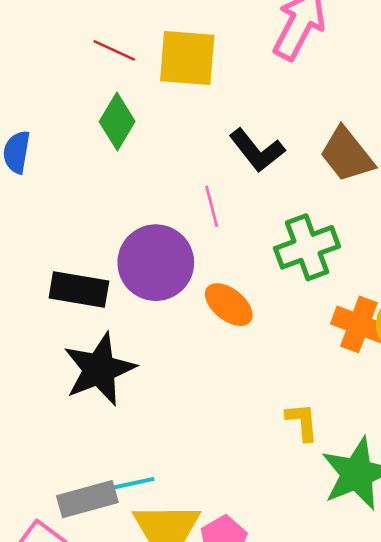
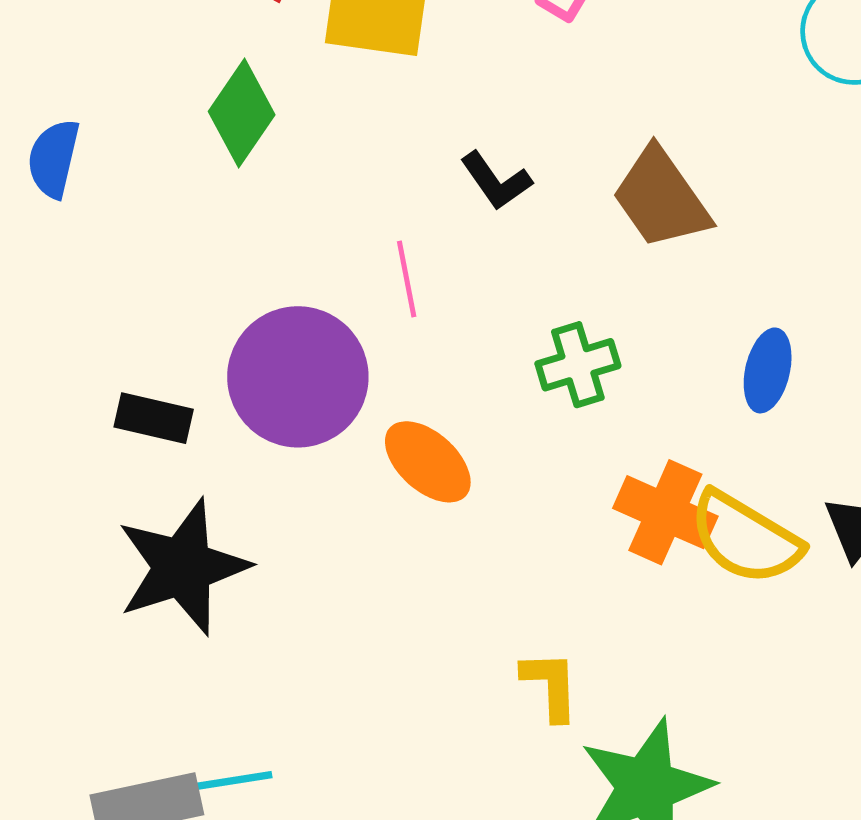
black L-shape: (257, 150) -> (496, 181), size x0.7
green cross: (307, 247) -> (578, 365), size x0.7
black rectangle: (79, 289) -> (154, 418), size x0.7

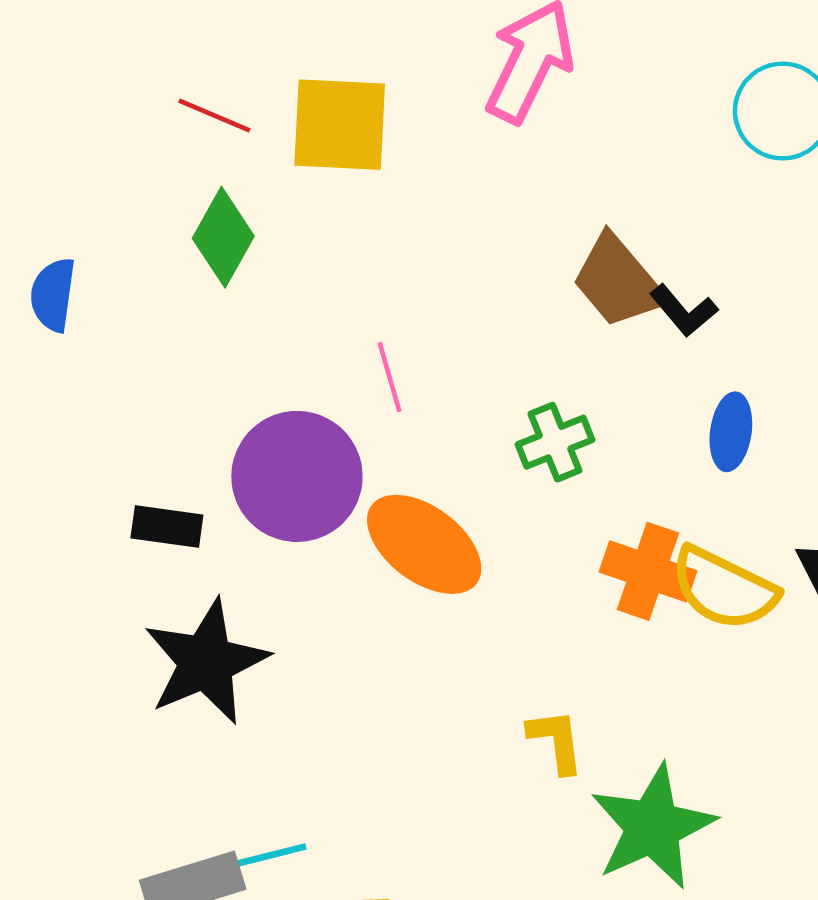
black L-shape: (496, 181) -> (684, 311), moved
orange ellipse: (428, 462) -> (424, 544), size x1.4

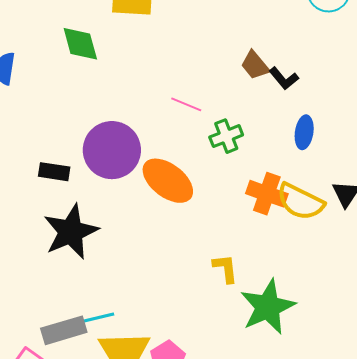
green diamond: (223, 237) -> (80, 44), turned -45
brown trapezoid: (618, 281) -> (255, 65), size x0.7
pink line: (389, 377) -> (186, 104), moved, turned -52

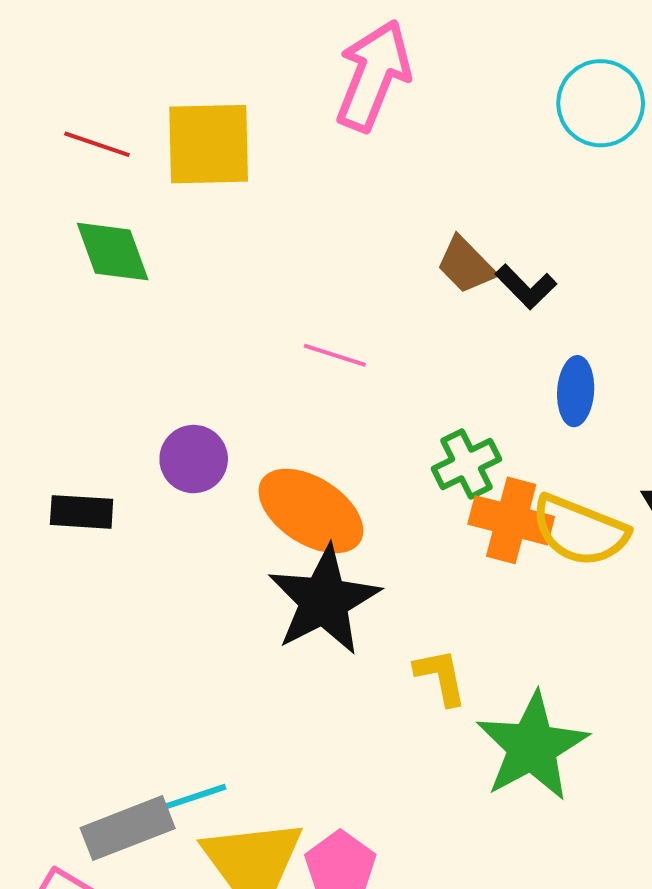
green cross: (226, 136) -> (466, 464), moved
purple circle: (112, 150) -> (194, 459), size x0.6
black star: (71, 232) -> (324, 600), moved

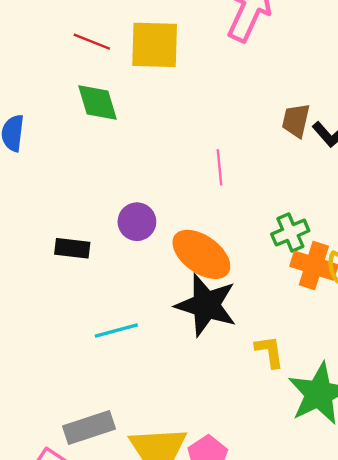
brown trapezoid: (466, 265) -> (296, 120), turned 54
pink line: (335, 355) -> (219, 167), turned 64
black star: (324, 600) -> (206, 305), turned -30
cyan line: (188, 799) -> (116, 331), moved

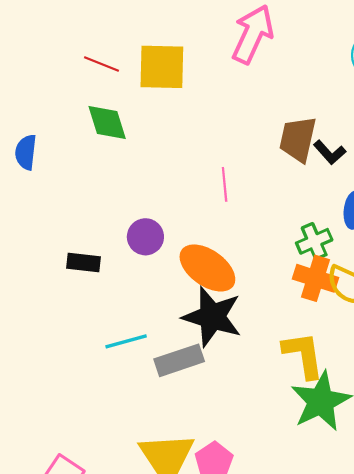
brown trapezoid: (296, 120) -> (298, 139), size x1.4
green cross: (290, 232) -> (314, 241), moved
yellow L-shape: (270, 352) -> (303, 355), moved, size x1.5
gray rectangle: (89, 427) -> (179, 360), moved

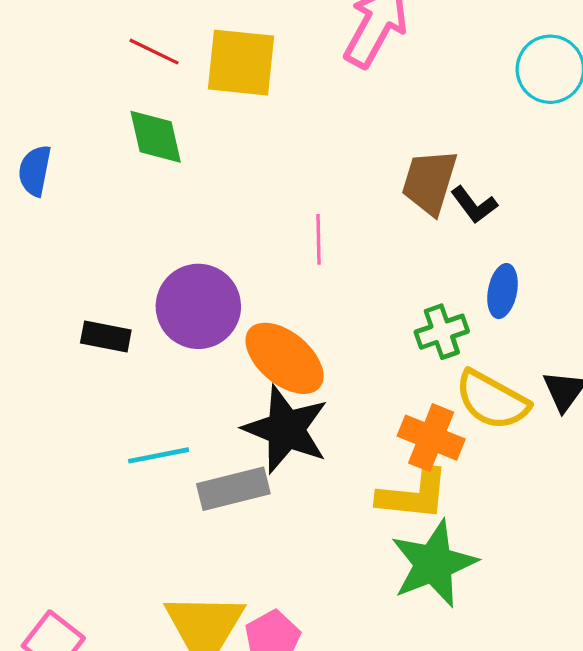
purple circle: (145, 237) -> (198, 306), size x1.6
orange cross: (316, 278) -> (431, 438), moved
yellow L-shape: (303, 355) -> (413, 495), turned 100

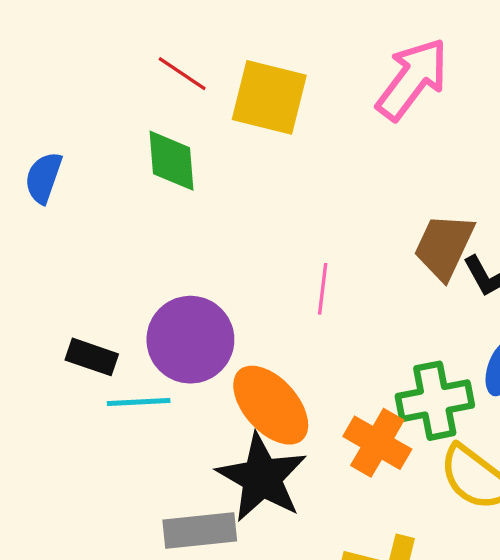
green cross: (442, 332) -> (435, 401), size x1.4
orange cross: (431, 438) -> (377, 443), moved
cyan line: (159, 455) -> (139, 402), moved

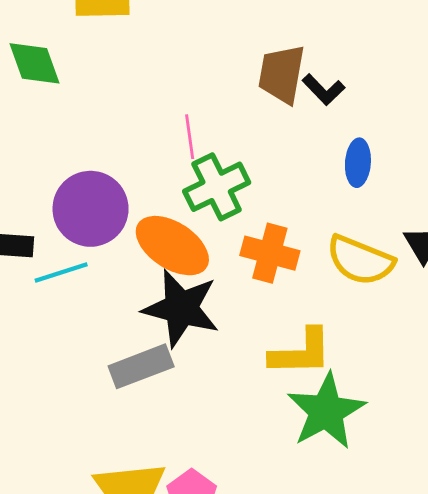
green cross: (435, 401) -> (217, 187), moved

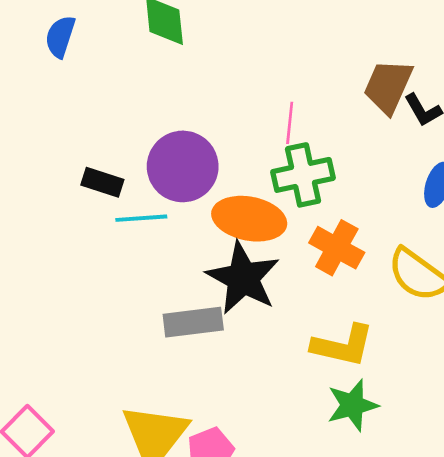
orange ellipse: (172, 246) -> (249, 219), turned -36
green star: (326, 411) -> (352, 405), size x0.7

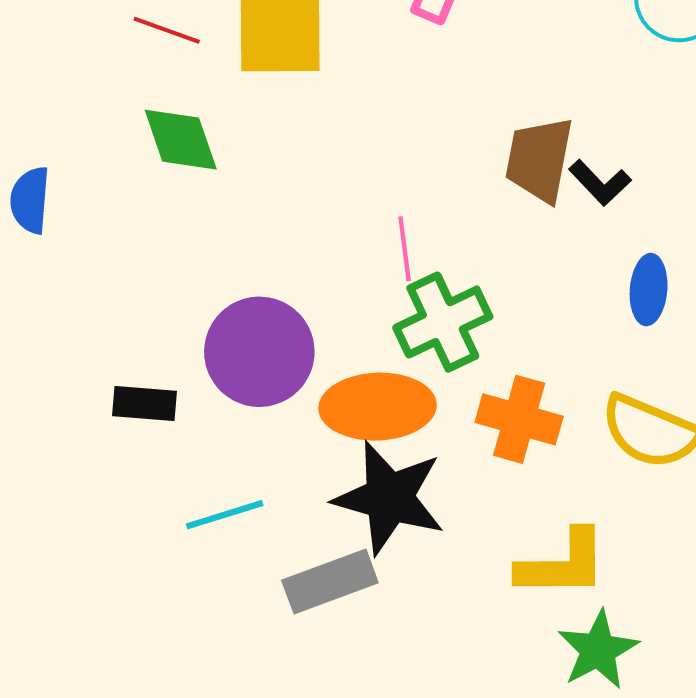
cyan line: (141, 218) -> (225, 515), moved

